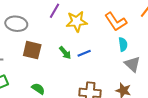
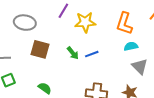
orange L-shape: (116, 22) -> (124, 23), turned 50
cyan semicircle: (123, 44) -> (131, 46), turned -96

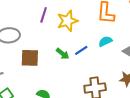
cyan semicircle: (131, 46) -> (105, 41), moved

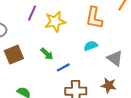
blue line: (81, 50) -> (63, 67), moved
brown square: (30, 58) -> (14, 55), turned -30

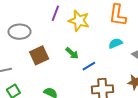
yellow star: (55, 22) -> (79, 21), turned 30

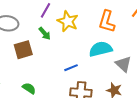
cyan semicircle: (115, 43) -> (101, 49), size x1.6
green arrow: (72, 53) -> (45, 33), moved

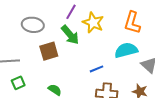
green arrow: (45, 33) -> (70, 35), size x1.5

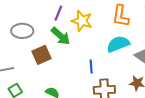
blue line: (97, 69) -> (91, 66), turned -64

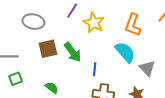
green arrow: (61, 36) -> (73, 52), moved
cyan semicircle: (118, 44) -> (125, 52), turned 60

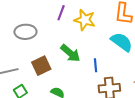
brown square: (48, 49) -> (41, 66), moved

